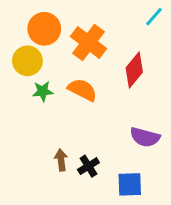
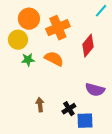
orange cross: (88, 43) -> (58, 28), turned 30
black cross: (88, 166) -> (69, 109), moved

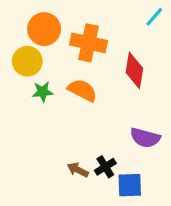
orange cross: (58, 28) -> (88, 43), turned 35
red diamond: (88, 46) -> (134, 70), turned -30
brown arrow: (40, 105) -> (78, 170), moved, turned -56

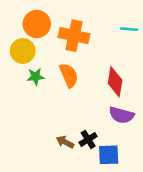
cyan line: (154, 17) -> (129, 29), moved, turned 54
red diamond: (134, 70) -> (115, 82), moved
orange semicircle: (82, 90) -> (69, 75), turned 40

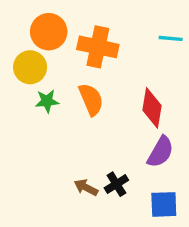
purple semicircle: (121, 115) -> (160, 152), turned -75
blue square: (109, 155) -> (164, 204), moved

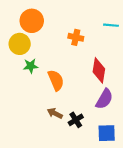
orange cross: (98, 47) -> (76, 37), moved, size x0.6
orange semicircle: (91, 99) -> (56, 80), moved
brown arrow: (86, 187) -> (55, 113), moved

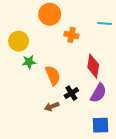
orange circle: (32, 21) -> (50, 14), moved
brown arrow: (55, 113) -> (52, 106), turned -48
black cross: (76, 120) -> (71, 93), moved

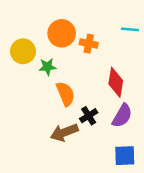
orange circle: (50, 14) -> (62, 33), moved
green star: (29, 62) -> (47, 67), moved
brown arrow: (52, 106) -> (64, 132), size x1.5

